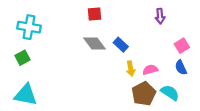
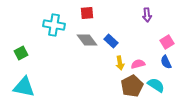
cyan cross: (29, 27) -> (54, 25), moved

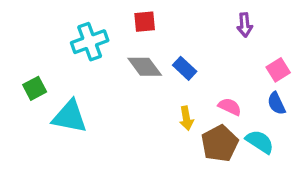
cyan cross: (54, 25) -> (90, 42), turned -30
yellow arrow: (120, 63) -> (186, 118), moved
pink semicircle: (138, 64) -> (230, 107), turned 40
cyan triangle: (24, 87) -> (70, 117), moved

